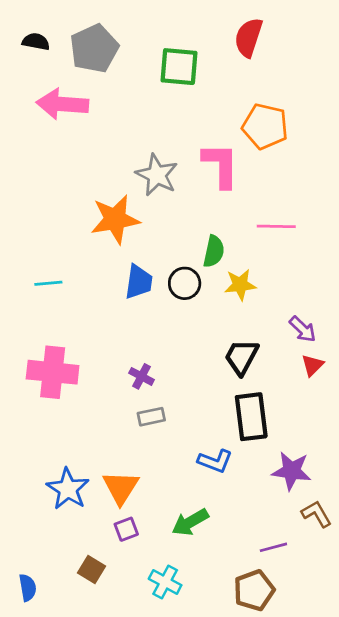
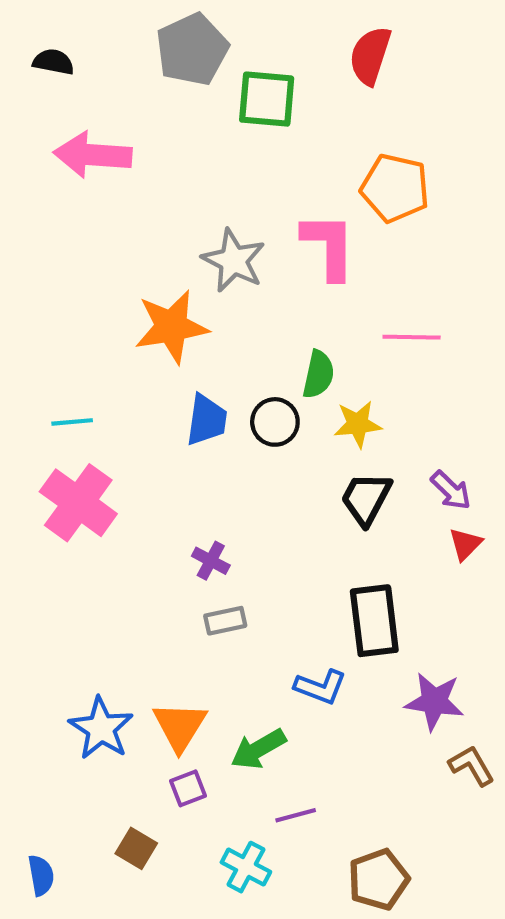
gray pentagon: (94, 49) -> (192, 49), moved
black trapezoid: (242, 357) -> (366, 499), moved
pink cross: (53, 372) -> (78, 503), moved, turned 30
green arrow: (190, 522) -> (258, 749), moved
purple line: (273, 547) -> (296, 815), moved

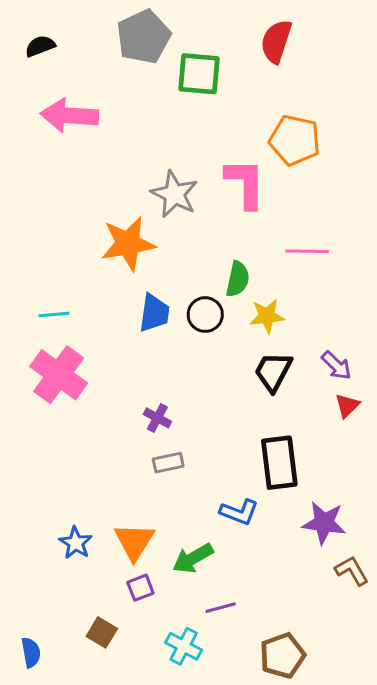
black semicircle: (53, 62) -> (40, 46), turned -32
blue star: (101, 728) -> (76, 543), size x0.7

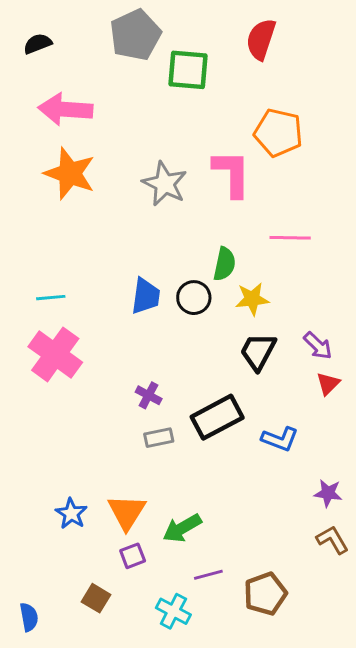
orange star: (128, 244) -> (70, 174), moved, turned 30
black rectangle: (279, 463) -> (217, 417), moved, turned 69
blue L-shape: (239, 512) -> (280, 439), moved
purple star: (324, 523) -> (328, 493), moved, size x0.7
brown pentagon: (282, 656) -> (265, 594), moved

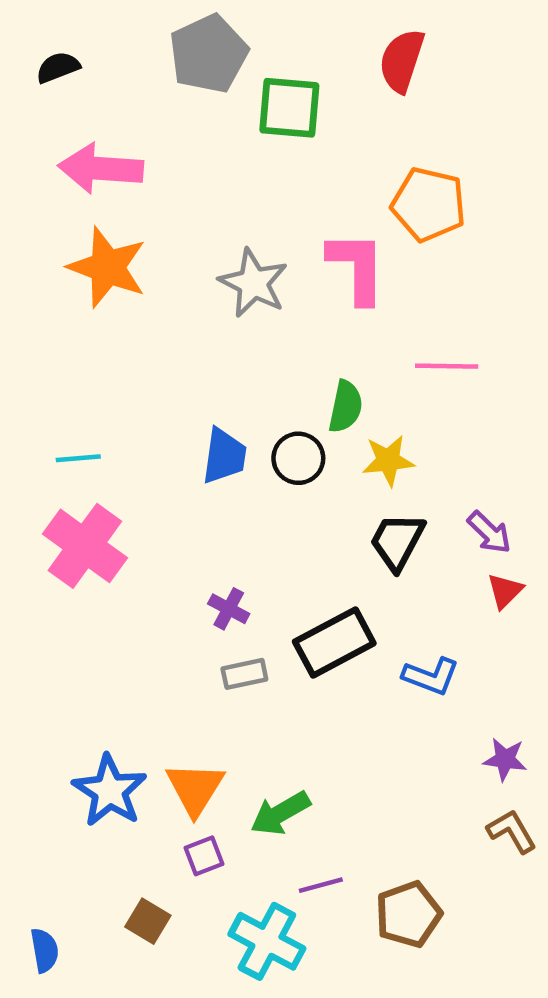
blue star: (71, 514) -> (110, 791), size x1.5
cyan cross: (173, 611) -> (267, 941), size x1.4

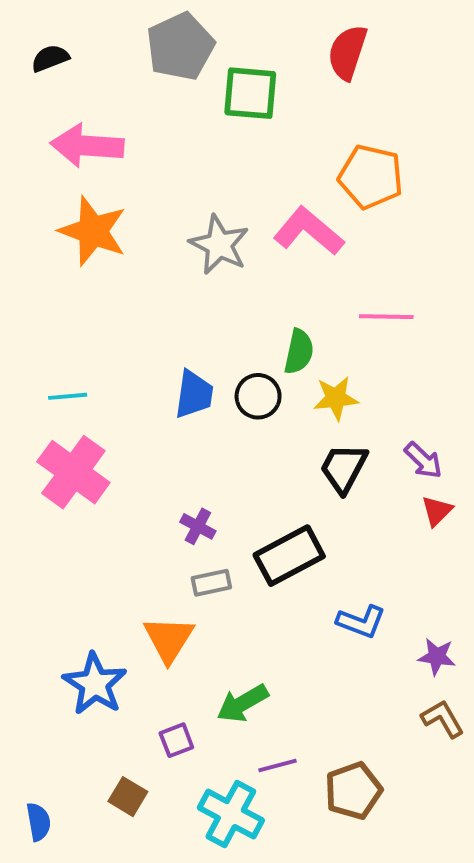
pink L-shape: (357, 267) -> (309, 231), turned -50
blue L-shape: (431, 676) -> (361, 622), moved
orange triangle: (195, 789) -> (169, 639), moved

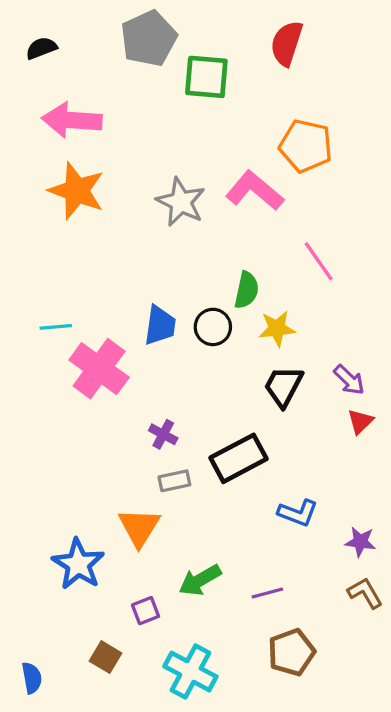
pink line: (386, 317) -> (319, 261), turned 54
pink cross: (73, 472) -> (99, 369), moved
purple line: (277, 765) -> (267, 593), moved

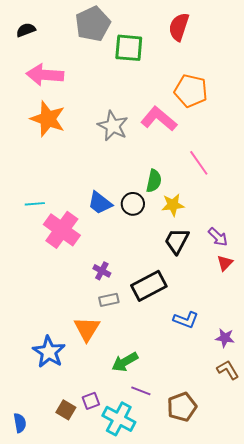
blue trapezoid: (160, 325) -> (100, 203), turned 120
purple line: (267, 593) -> (141, 391), moved, turned 36
purple square: (146, 611) -> (91, 401), moved

